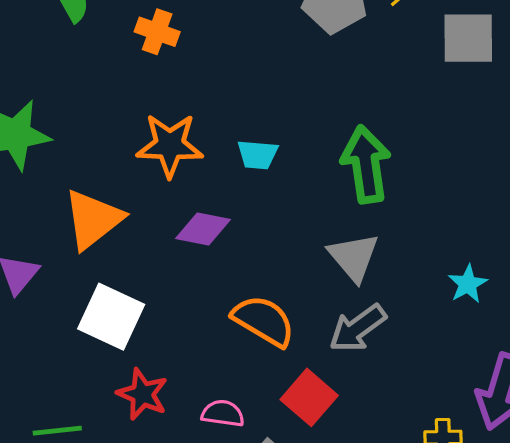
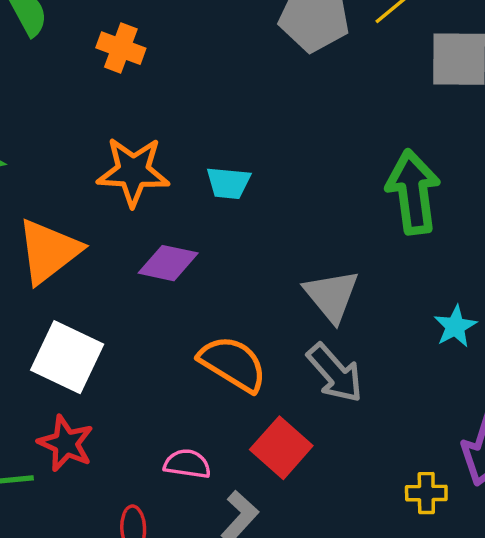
green arrow: (366, 164) -> (413, 192), moved
gray arrow: (358, 328) -> (335, 373), turned -96
red star: (142, 394) -> (66, 443), moved

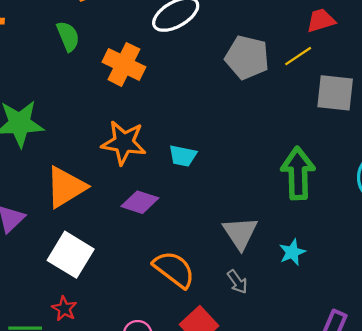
orange cross: (121, 48) -> (124, 64), size x1.4
cyan star: (455, 326) -> (292, 252), moved
gray arrow: (335, 373) -> (237, 282), size x0.6
red star: (66, 443) -> (64, 309), size x0.7

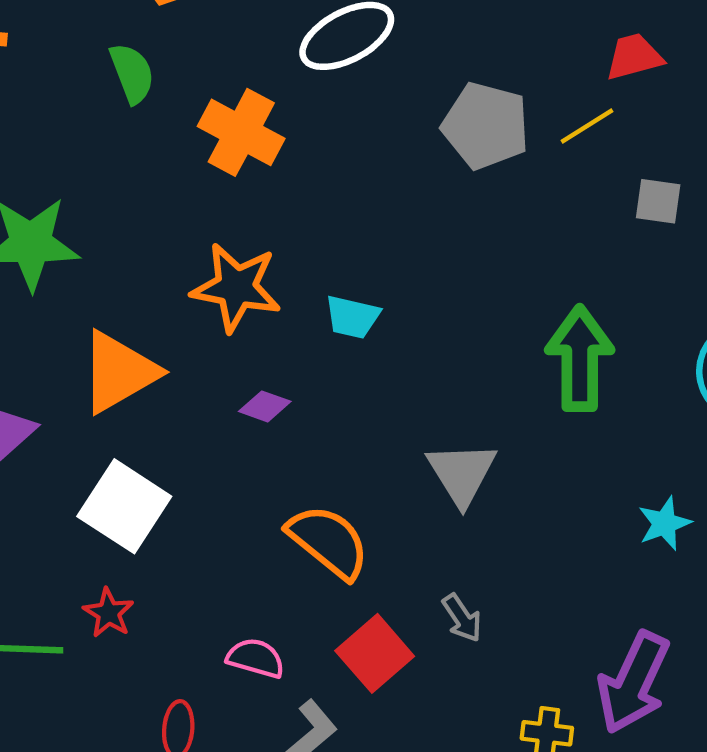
gray square: (335, 93) -> (658, 201), size x0.6
purple diamond: (140, 202) -> (265, 406), size x0.7
cyan star: (292, 252) -> (665, 523), moved
gray arrow: (237, 282) -> (462, 618), moved

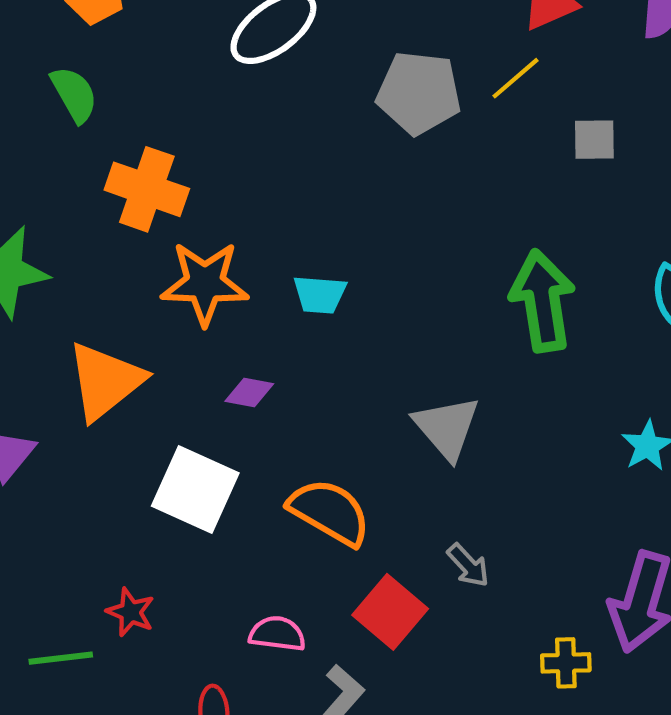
orange cross: (241, 132) -> (147, 189), moved
white square: (124, 506) -> (195, 489), moved

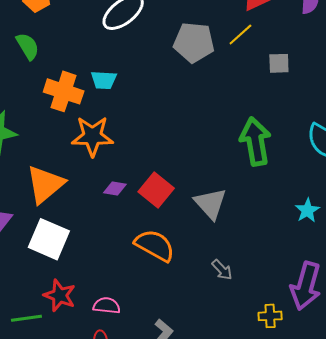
cyan trapezoid: (320, 294) -> (104, 80), moved
white square: (195, 489) -> (49, 239), moved
red star: (130, 612) -> (60, 295), size x1.4
red square: (390, 612) -> (156, 190), moved
pink semicircle: (277, 634) -> (107, 306), moved

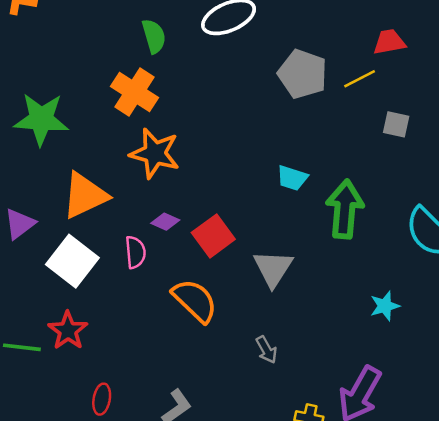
green semicircle: (28, 46) -> (154, 36), moved
cyan trapezoid: (104, 80) -> (292, 178), moved
pink semicircle: (107, 306) -> (135, 252), moved, turned 64

